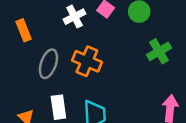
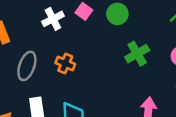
orange cross: (87, 61) -> (65, 63), size x0.7

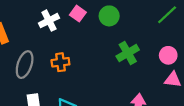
orange cross: (65, 63) -> (60, 62), turned -30

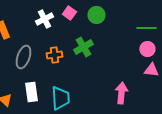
green line: (167, 15) -> (146, 28), moved, turned 42
green cross: (128, 53) -> (83, 47), moved

